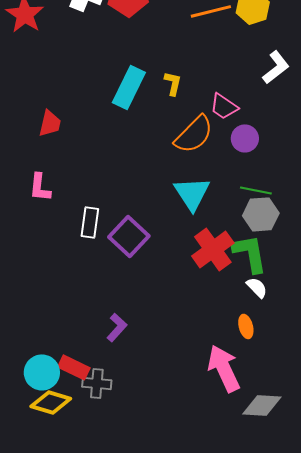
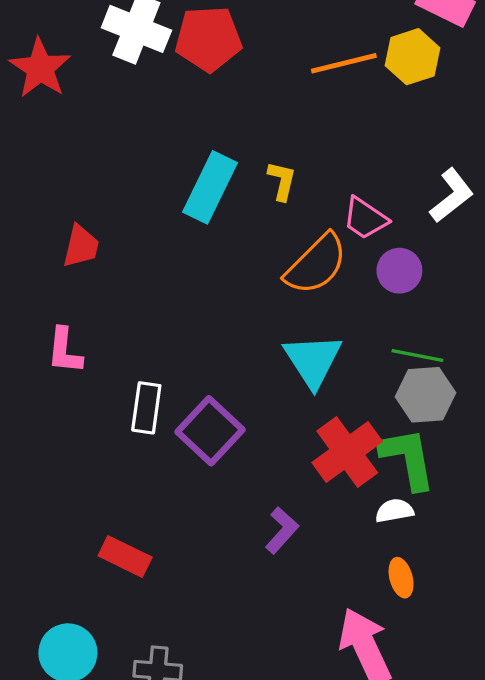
white L-shape: (276, 67) -> (452, 196), moved
white semicircle: (257, 287) -> (395, 511), moved, turned -55
purple L-shape: (117, 327) -> (282, 530), moved
red rectangle: (74, 367) -> (125, 556), moved

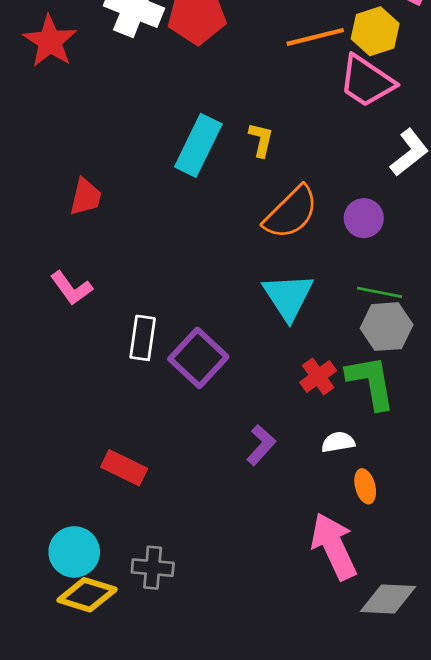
pink trapezoid: (365, 218) -> (367, 81), moved, size x1.4
pink L-shape: (65, 351) -> (71, 288), turned -42
red cross: (347, 452) -> (318, 376), size x0.6
white semicircle: (395, 511) -> (338, 442), moved

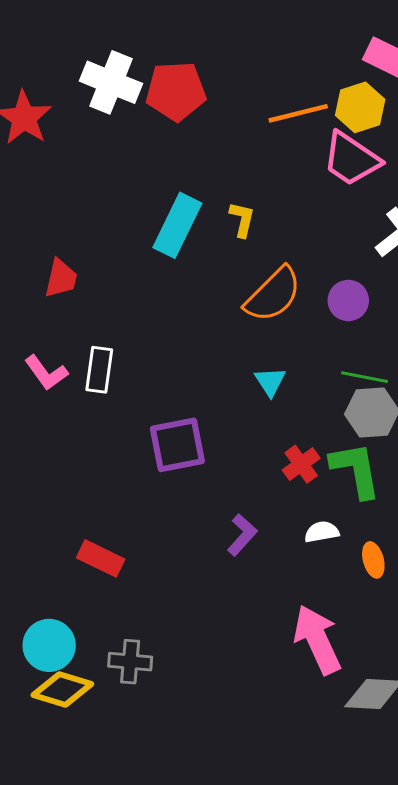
cyan triangle: (288, 297) -> (270, 382), size x0.6
white rectangle: (143, 338) -> (99, 370), moved
purple square: (198, 358) -> (177, 445), turned 36
orange ellipse: (365, 486) -> (373, 560), moved

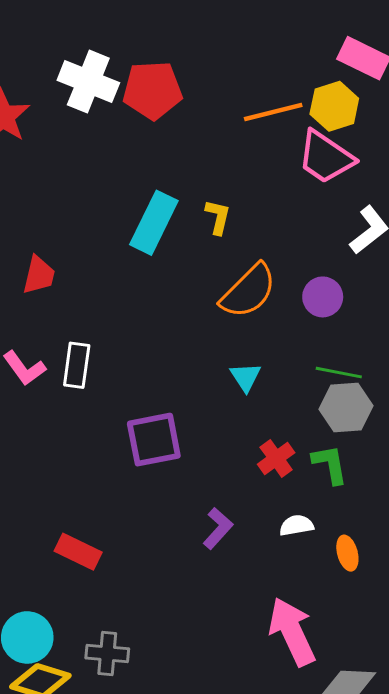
green L-shape: (356, 470) -> (330, 464), size x0.7

